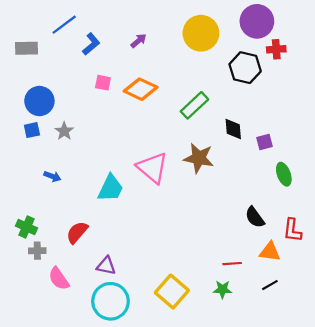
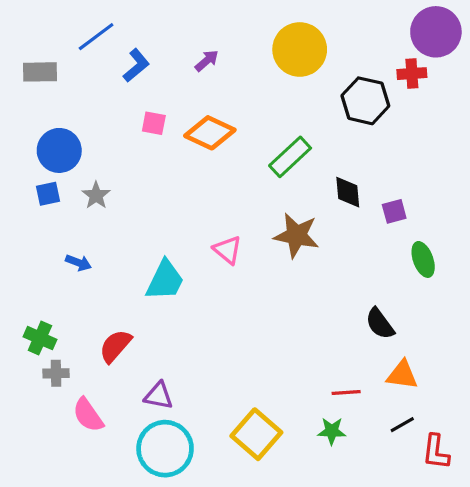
purple circle: (257, 21) -> (436, 32), moved
pink triangle: (152, 168) -> (228, 250), size x0.6
red L-shape: (292, 230) -> (436, 452), moved

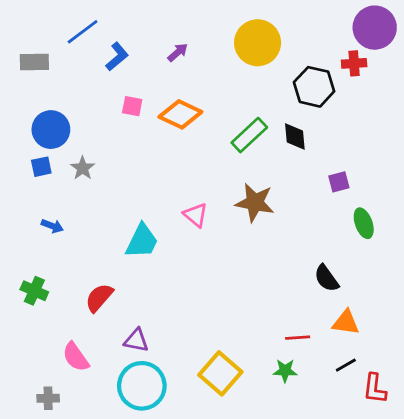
black diamond: (348, 192) -> (295, 136), moved
blue arrow: (78, 263) -> (52, 226), moved
gray cross: (56, 373) -> (48, 398), moved

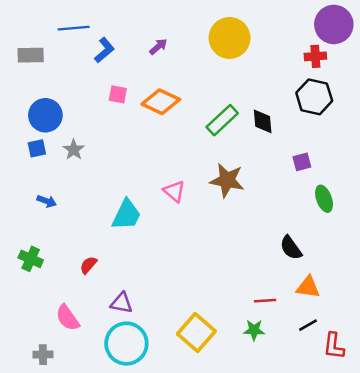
blue line: (83, 32) -> (74, 28), turned 32
black hexagon: (314, 87) -> (314, 97), moved
red semicircle: (99, 298) -> (88, 265), size x0.7

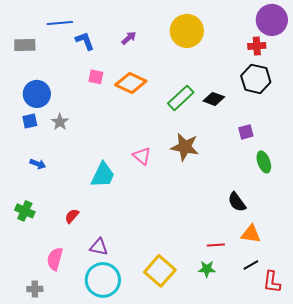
blue L-shape: (104, 50) -> (85, 41), turned -70
black diamond: (263, 121) -> (214, 99), turned -65
pink semicircle: (68, 318) -> (55, 259), turned 50

